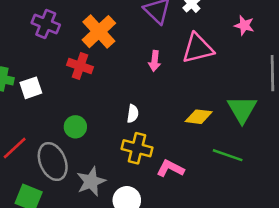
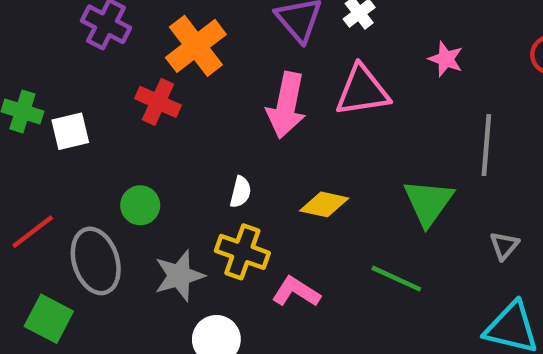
pink arrow: (155, 61) -> (286, 105), size x1.8
yellow diamond: (199, 117) -> (324, 204), moved
gray star: (91, 181) -> (179, 276), moved

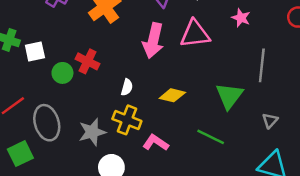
red cross: (158, 102) -> (88, 61), moved
green circle: (140, 205) -> (62, 73), moved
green square: (49, 319) -> (20, 154), turned 35

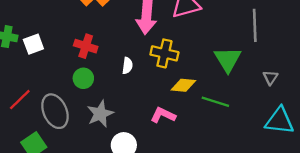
green circle: (62, 73) -> (83, 78), moved
yellow diamond: (172, 95) -> (183, 85), moved
yellow cross: (127, 120) -> (164, 53), moved

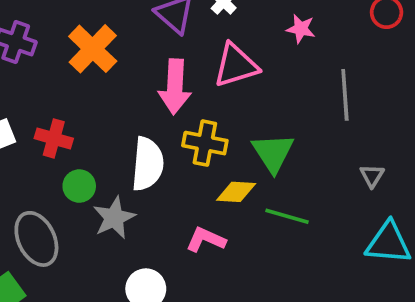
red cross: (86, 46) -> (54, 138), moved
green triangle: (228, 59) -> (273, 153), moved
white semicircle: (127, 66) -> (148, 164), size x2.0
gray star: (100, 114) -> (114, 218), moved

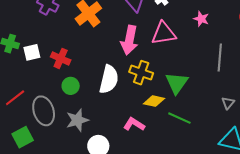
gray star: (114, 218) -> (77, 120), moved

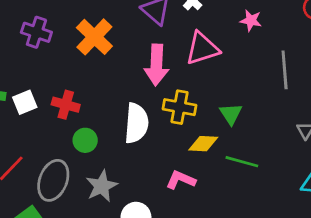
green triangle: (177, 83) -> (231, 114), size x0.7
gray ellipse: (44, 111) -> (53, 180), turned 48

